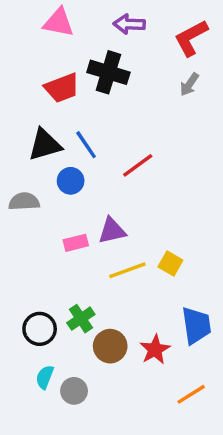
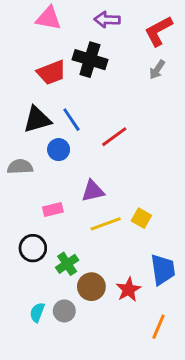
pink rectangle: (76, 243) -> (53, 210), moved
black circle: (40, 329) -> (33, 248), moved
gray circle: (74, 391) -> (64, 311), moved
orange line: (191, 394) -> (159, 327), turned -35

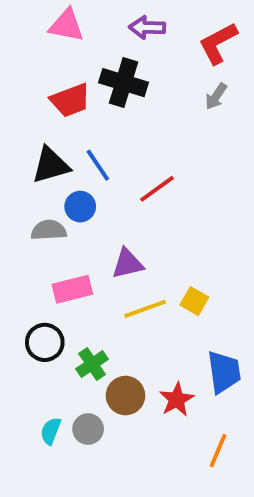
gray semicircle: (20, 167) -> (49, 230), moved
pink rectangle: (53, 210) -> (72, 289), size x1.4

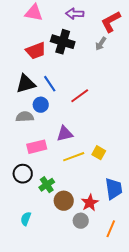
gray arrow: (216, 96) -> (101, 44), moved
gray circle: (88, 429) -> (81, 221), moved

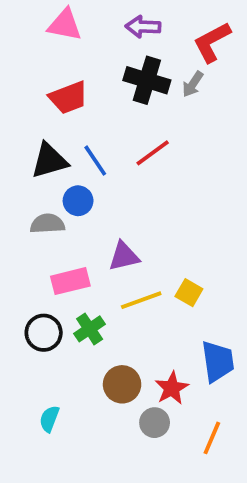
black cross: (63, 42) -> (147, 80), moved
red line: (80, 96) -> (153, 153), moved
green cross: (47, 185) -> (90, 329), moved

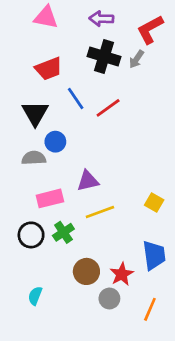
black triangle: (49, 161) -> (35, 113), turned -44
blue line: (95, 161) -> (76, 98), moved
yellow square: (189, 293) -> (154, 203), moved

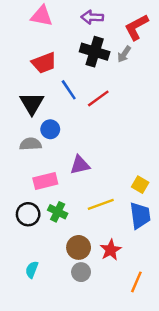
yellow line: (100, 212) -> (101, 204), moved
green cross: (63, 232) -> (58, 212), turned -30
blue trapezoid: (154, 255) -> (140, 215), moved
gray circle: (109, 299) -> (81, 272), moved

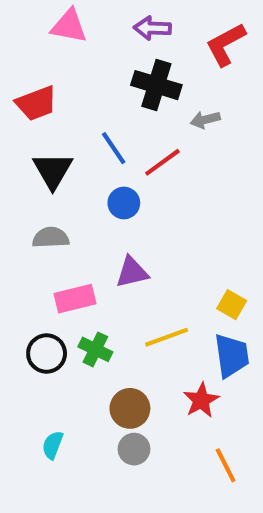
gray arrow: (124, 54) -> (205, 120), moved, turned 42
red trapezoid: (44, 63) -> (36, 103), moved
blue circle: (50, 129) -> (124, 203), moved
red star: (111, 250) -> (201, 400), moved
orange line: (136, 282) -> (226, 465), turned -50

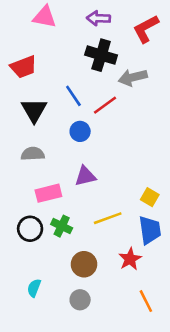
gray arrow: (205, 120) -> (133, 77), size x1.5
gray circle: (134, 449) -> (80, 300), moved

